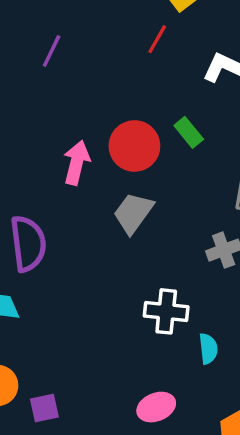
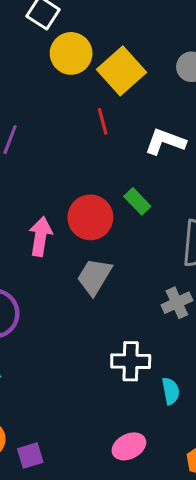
red line: (157, 39) -> (103, 121), turned -40

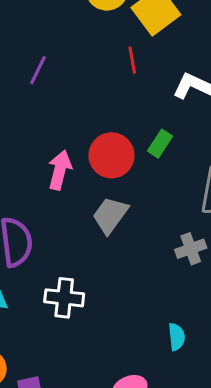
green rectangle: (137, 201) -> (160, 144), turned 72
white cross: (131, 361) -> (64, 298), moved

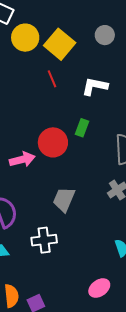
pink arrow: (60, 170) -> (22, 159), turned 75
gray trapezoid: (110, 215) -> (64, 199), moved

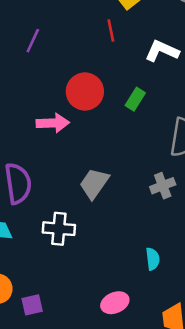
red circle: (53, 142) -> (85, 91), moved

